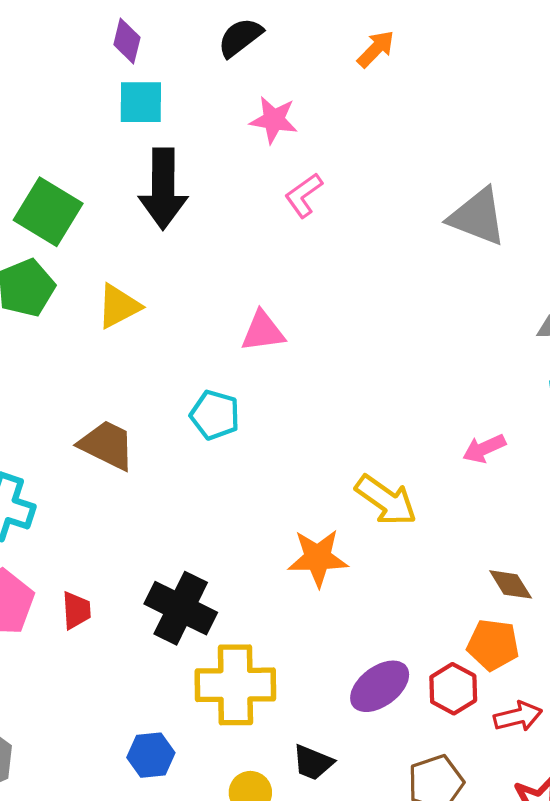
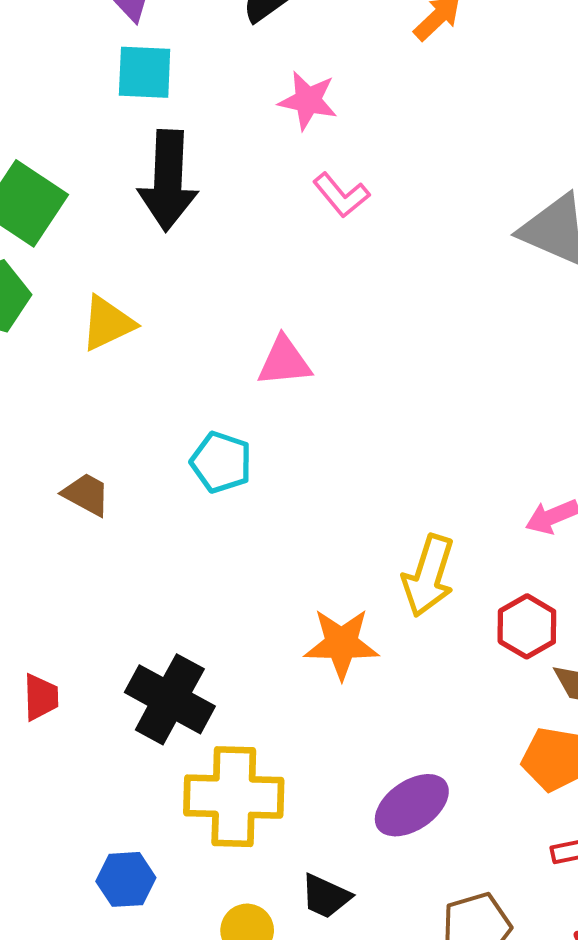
pink L-shape: (304, 195) -> (341, 195), turned -96
brown trapezoid: (107, 445) -> (86, 494), size x0.7
yellow arrow: (386, 500) -> (429, 576), turned 70
red hexagon: (453, 689) -> (527, 626), moved

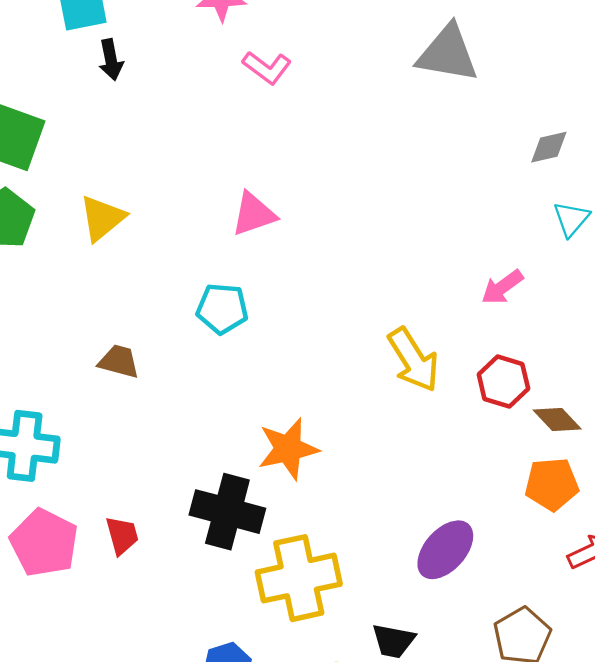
black arrow: (168, 180) -> (111, 60), moved, size x0.5
yellow arrow: (429, 576) -> (413, 360), turned -36
orange star: (341, 644) -> (288, 449), moved

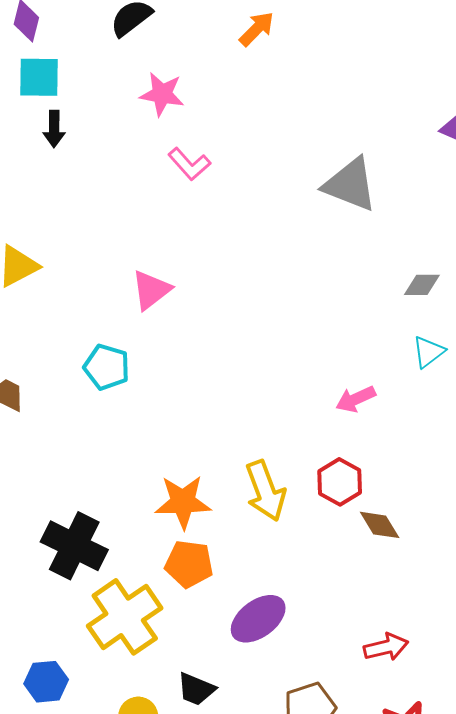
pink triangle: (254, 214) -> (151, 290), turned -30
yellow arrow: (413, 360) -> (265, 491), moved
orange star: (288, 449) -> (183, 502), moved
orange pentagon: (552, 484) -> (189, 564), moved
yellow cross: (299, 578) -> (125, 617), turned -34

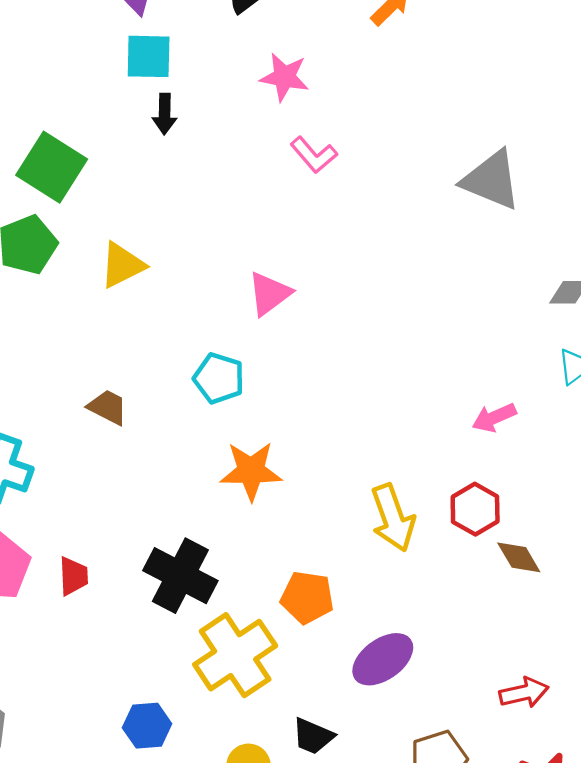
orange star: (183, 502) -> (251, 471), moved

